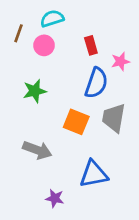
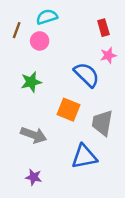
red rectangle: (91, 45) -> (103, 28), moved
blue semicircle: (96, 83) -> (87, 75), turned -64
gray trapezoid: (114, 118) -> (102, 123), moved
purple star: (55, 198) -> (34, 177), moved

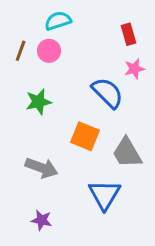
brown line: (17, 30) -> (21, 51), moved
gray trapezoid: (102, 123) -> (127, 153), turned -40
blue triangle: (84, 157) -> (104, 195), turned -48

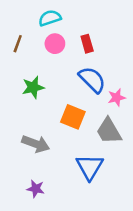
red rectangle: (128, 34) -> (87, 44), moved
pink circle: (49, 51) -> (55, 44), moved
pink star: (134, 69) -> (117, 98), moved

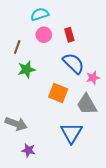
brown line: (18, 44) -> (17, 47), moved
gray arrow: (36, 144) -> (16, 124), moved

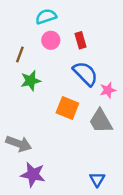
blue triangle: (71, 133) -> (97, 179), moved, size x0.6
purple star: (28, 150) -> (33, 175), size x1.5

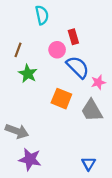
cyan semicircle: (46, 17) -> (42, 15), turned 96
pink circle: (51, 40) -> (57, 50), moved
green star: (31, 81) -> (28, 74), turned -30

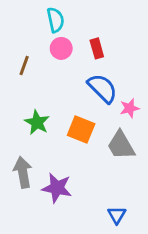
pink circle: (57, 50) -> (61, 48), moved
green star: (28, 74) -> (37, 122), moved
gray arrow: (17, 131) -> (23, 172), turned -120
purple star: (30, 159) -> (57, 188), moved

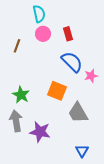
green star: (37, 122) -> (21, 95), moved
gray trapezoid: (121, 145) -> (78, 113), moved

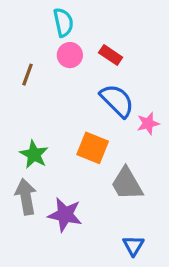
red rectangle: (68, 34) -> (111, 55), turned -40

